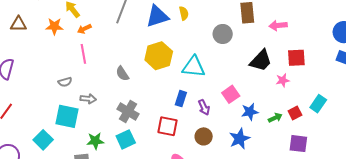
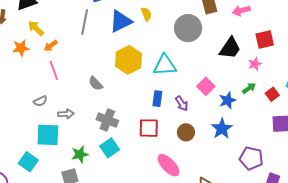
gray circle: (223, 34) -> (188, 28), size x1.4
green arrow: (275, 118) -> (249, 88), moved

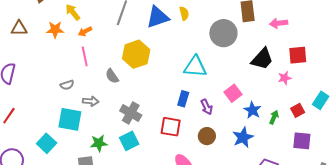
yellow hexagon: (128, 60) -> (136, 54), moved
gray semicircle: (96, 84) -> (112, 76), moved
green arrow: (249, 88) -> (274, 117), moved, turned -40
blue star: (228, 100) -> (252, 110), turned -30

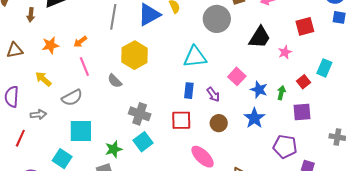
yellow arrow: (73, 12) -> (43, 79), moved
red square: (298, 55) -> (305, 26), moved
gray semicircle: (67, 85) -> (72, 98), size x1.5
gray arrow: (91, 101) -> (38, 115), moved
purple square: (302, 141) -> (302, 112), moved

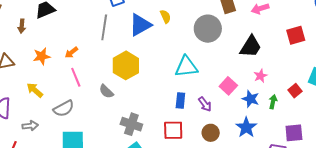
pink star: (285, 52) -> (260, 76), moved
purple square: (302, 112) -> (294, 133), moved

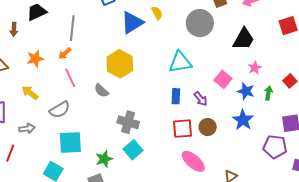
gray line: (104, 27) -> (72, 28), moved
red square: (173, 130) -> (183, 129), moved

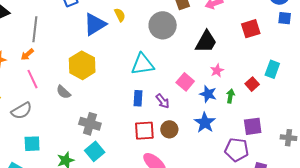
cyan square: (70, 143) -> (32, 144), size x0.7

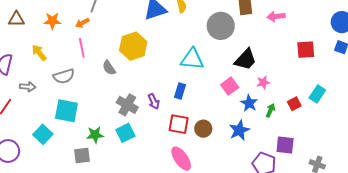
black trapezoid: (206, 42) -> (245, 60), moved
purple arrow: (163, 101) -> (154, 102), moved
cyan square: (32, 144) -> (66, 111), size x1.4

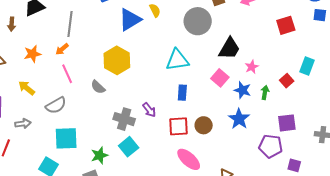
blue rectangle: (180, 91) -> (182, 93), moved

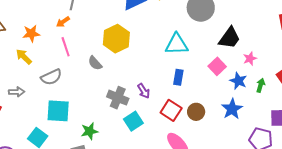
orange star: (32, 54) -> (31, 34), moved
red square: (178, 126) -> (171, 110), turned 30
cyan square: (129, 147) -> (133, 121), moved

